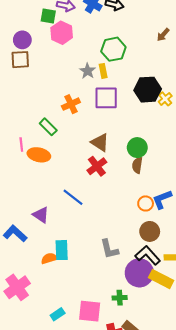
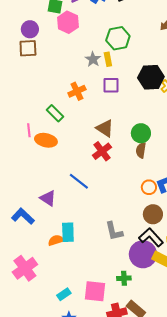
purple square: (106, 98) -> (111, 85), size x0.7

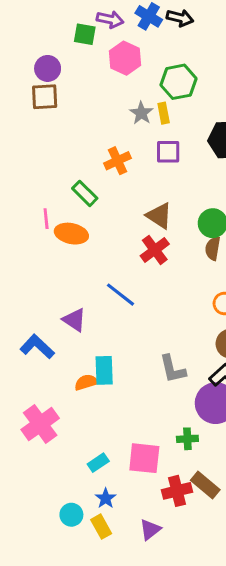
pink hexagon: (68, 22) -> (125, 58), moved

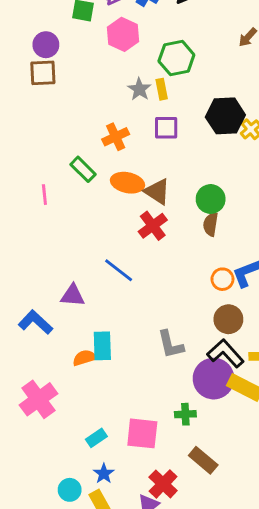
orange ellipse: (71, 234) -> (127, 183), moved
purple triangle: (74, 320) -> (73, 295), turned -30
red cross: (177, 491) -> (163, 484), moved, turned -32

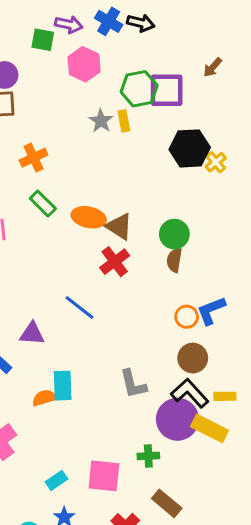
purple square: (166, 128) -> (167, 90), moved, size x1.4
orange cross: (116, 137) -> (34, 158), moved

